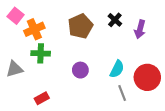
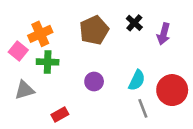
pink square: (16, 16) -> (18, 51), moved
gray triangle: (15, 69) -> (24, 90), moved
red rectangle: (42, 98) -> (60, 114), moved

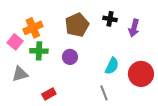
black cross: (134, 23) -> (110, 19), turned -32
purple circle: (94, 81) -> (70, 57), moved
gray line: (143, 108) -> (104, 93), moved

